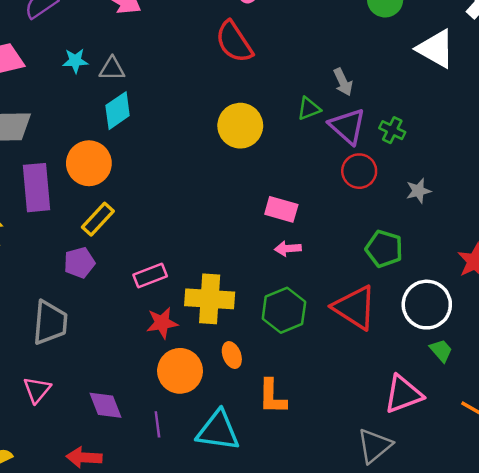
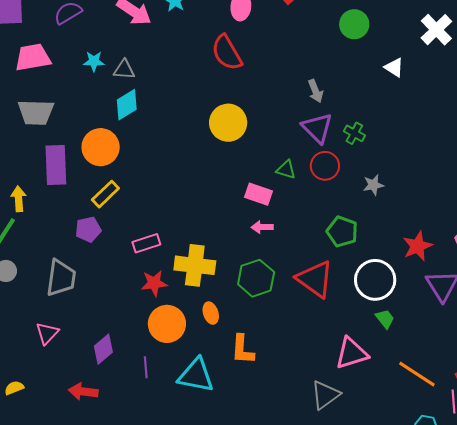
white triangle: (436, 49) -> (394, 67), size x0.6
green triangle: (309, 109) -> (286, 170), moved, turned 35
purple diamond: (105, 405) -> (103, 349), turned 68

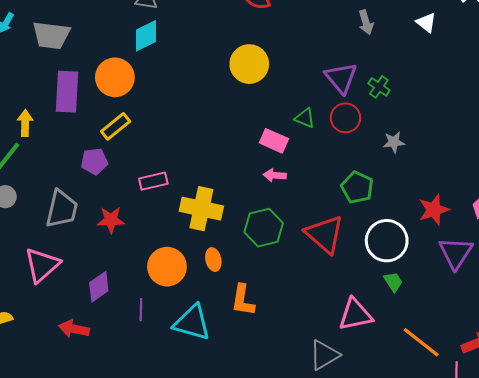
gray arrow: (316, 91) -> (366, 22), moved
red star: (154, 283) -> (111, 220), moved
pink triangle: (47, 333) -> (42, 265), size x1.5

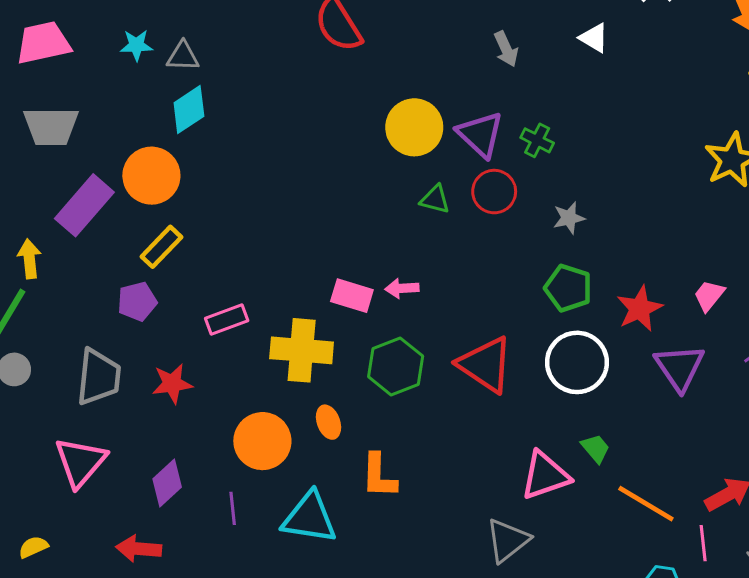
yellow circle: (249, 64) -> (414, 127), moved
purple rectangle: (67, 92) -> (84, 205), turned 45
pink rectangle: (274, 141) -> (352, 296), moved
green pentagon: (357, 187) -> (568, 288), moved
green trapezoid: (393, 282) -> (596, 448), moved

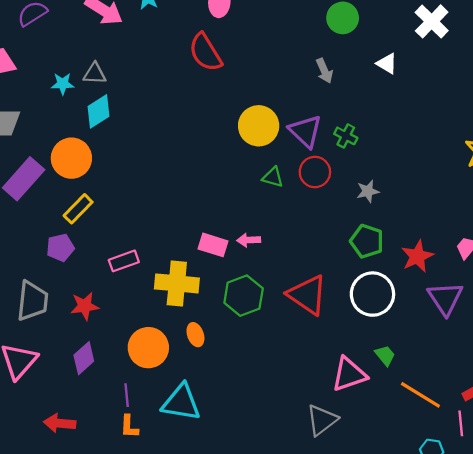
cyan star: (136, 45) -> (63, 84), moved
orange L-shape: (379, 476) -> (129, 427), moved, size x0.7
purple diamond: (167, 483) -> (84, 358), moved

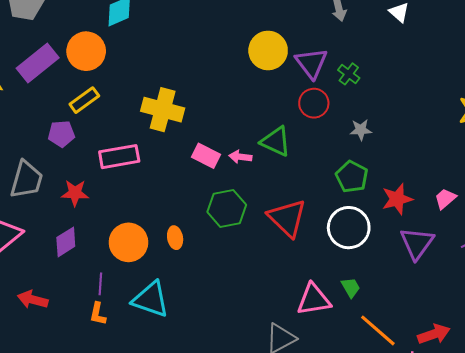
green triangle: (273, 177) -> (276, 141), moved, size x1.5
pink rectangle: (124, 261) -> (119, 157), size x1.4
yellow cross: (177, 283) -> (163, 110), moved

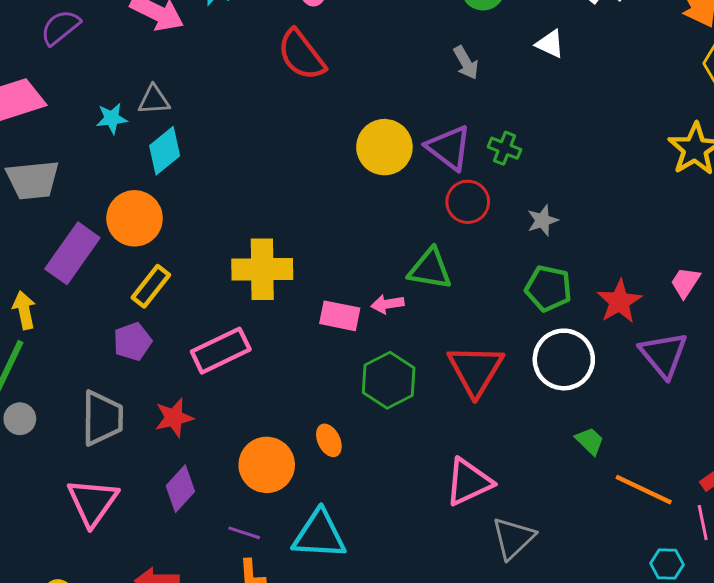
red triangle: (287, 218) -> (475, 370), turned 33
purple line: (100, 284) -> (244, 533), turned -60
pink triangle: (314, 300) -> (469, 482), moved

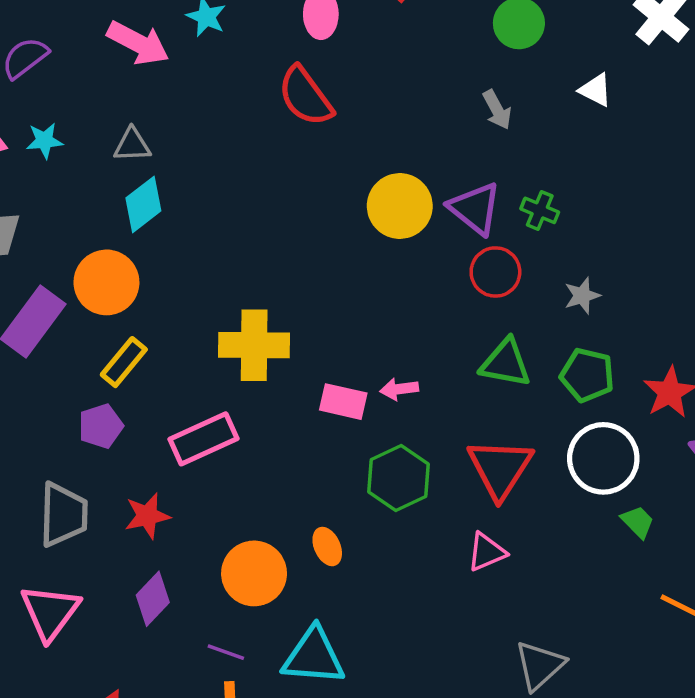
cyan star: (112, 118) -> (44, 141), moved
green triangle: (430, 269) -> (506, 363), moved
green trapezoid: (590, 441) -> (638, 522), moved
pink triangle: (469, 482) -> (487, 552), moved, size x0.7

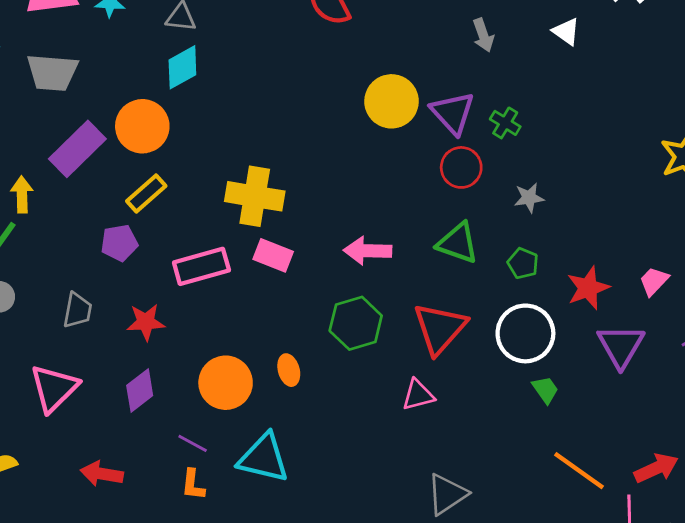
green pentagon: (587, 375) -> (523, 263), size x0.7
pink arrow: (399, 389) -> (368, 251), size x1.5
pink rectangle: (343, 402) -> (273, 255), moved
gray trapezoid: (63, 515) -> (77, 310), size x0.7

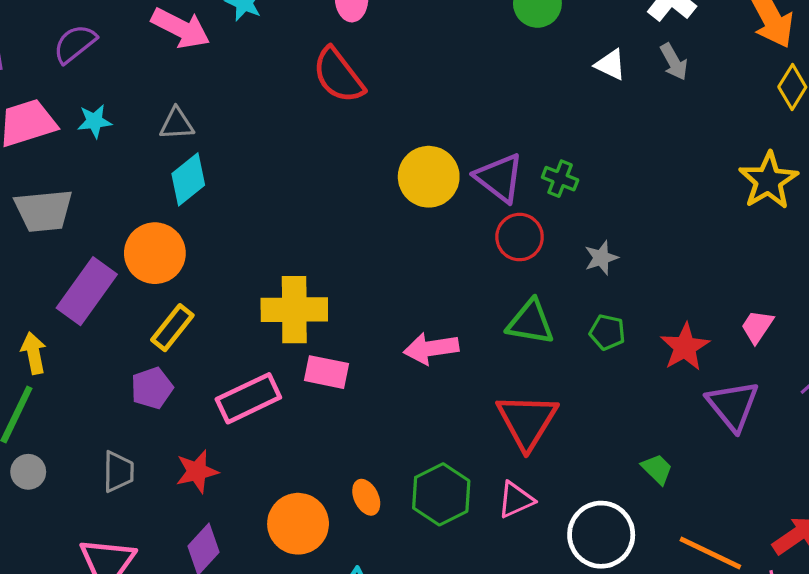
gray arrow: (483, 35) -> (674, 62), moved
green hexagon: (356, 323) -> (441, 494), moved
white circle: (525, 333) -> (601, 535), moved

